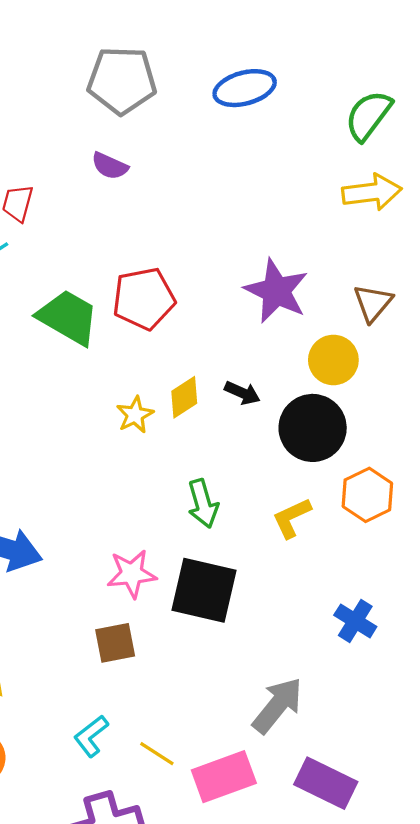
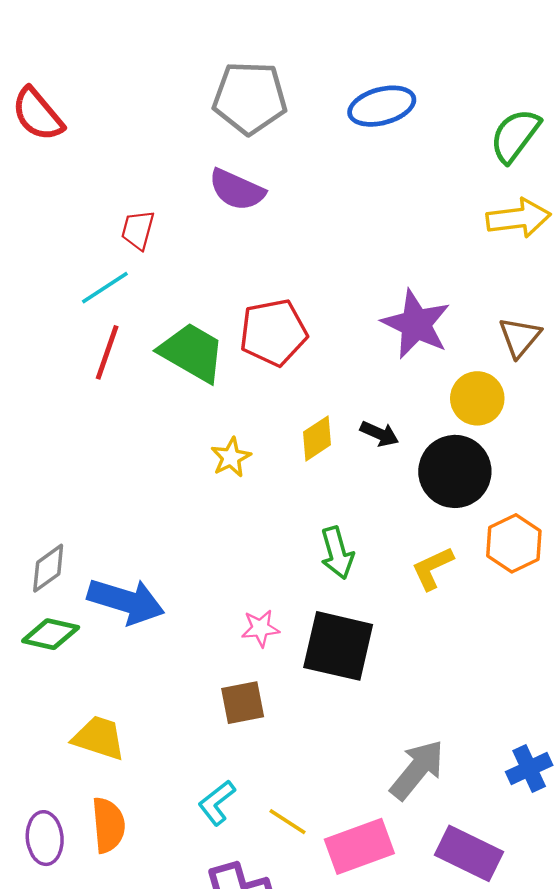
purple semicircle: (110, 166) -> (237, 190), size x1.4
yellow star: (135, 415) -> (231, 457), moved
pink star: (132, 574) -> (260, 628), size x0.7
blue cross: (355, 621) -> (529, 769), moved, turned 33

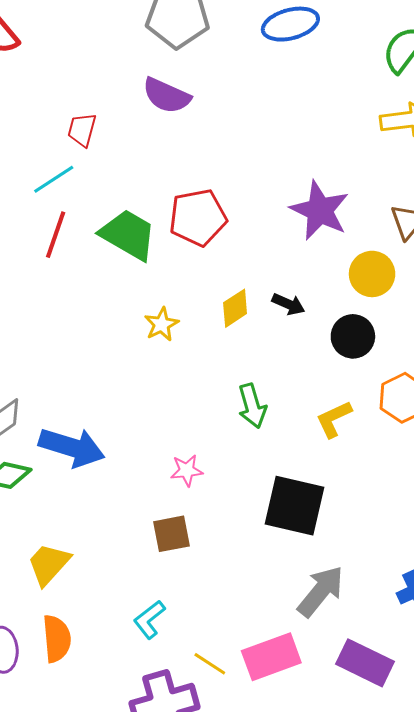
black circle: (455, 471) -> (353, 336), size x0.7
black square: (338, 646) -> (294, 506), moved
yellow trapezoid: (99, 738) -> (49, 564), turned -66
yellow line: (288, 822) -> (210, 664), moved

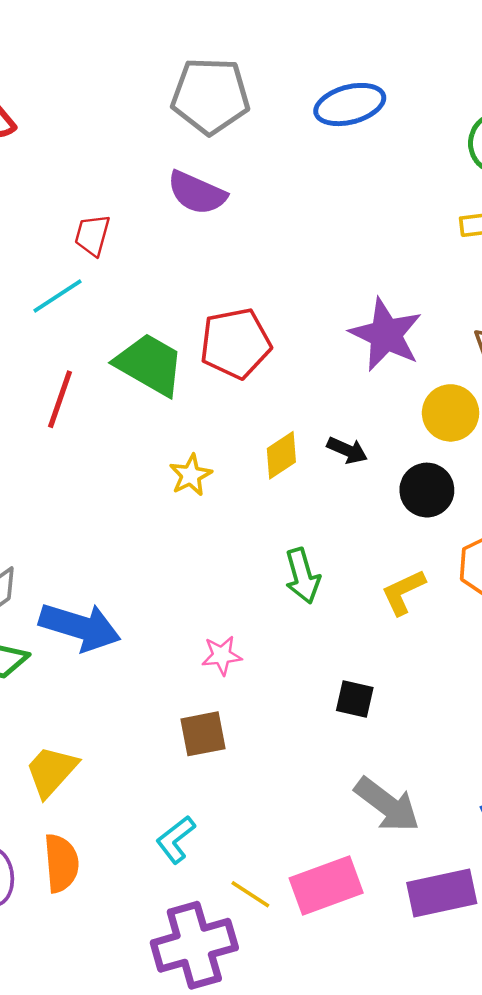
red line: (56, 235) -> (60, 399), moved
black square: (294, 506) -> (355, 699), size x0.5
gray arrow: (321, 591) -> (387, 805), turned 88
purple rectangle: (365, 663) -> (442, 893), turned -38

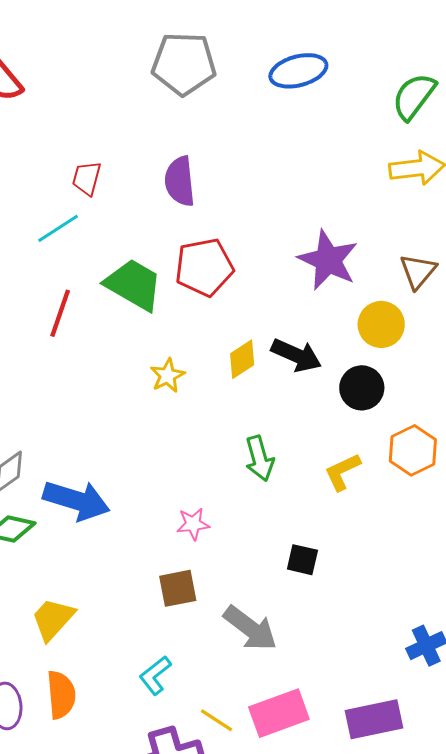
purple semicircle: (197, 193) -> (180, 181), moved, turned 60
black arrow: (347, 450) -> (296, 355), size x1.5
gray arrow: (387, 805) -> (250, 628), moved

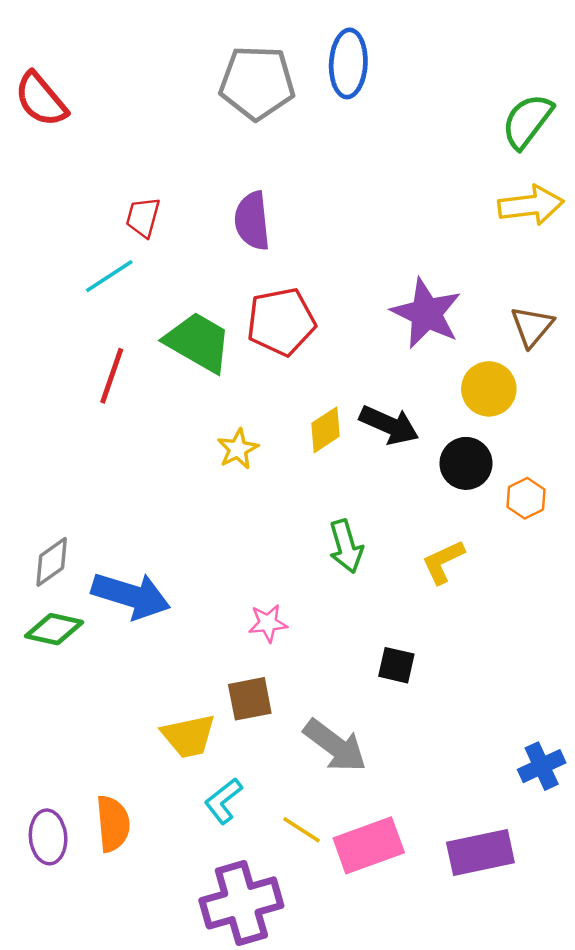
blue ellipse: (298, 71) -> (348, 63), moved, turned -72
orange hexagon: (413, 450) -> (526, 498), moved, size x0.7
yellow trapezoid: (53, 619) -> (189, 736), moved, turned -144
yellow line: (217, 720) -> (301, 830), moved

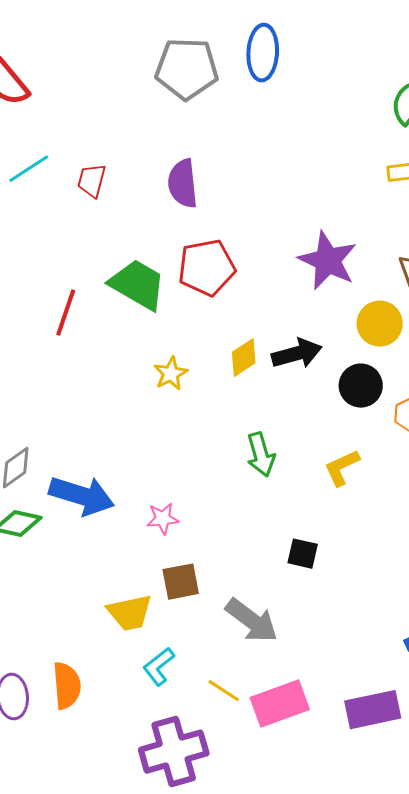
cyan line: (109, 276) -> (29, 169), moved
black arrow: (389, 425) -> (297, 354), turned -39
pink star: (268, 623) -> (163, 519), moved

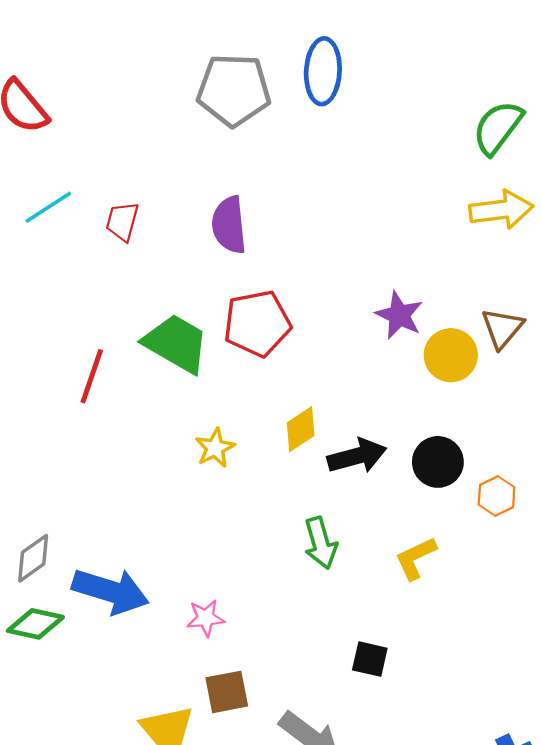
purple star: (328, 261) -> (399, 315), size x0.7
yellow circle: (380, 324) -> (451, 355), moved
black arrow: (297, 354) -> (357, 456), moved

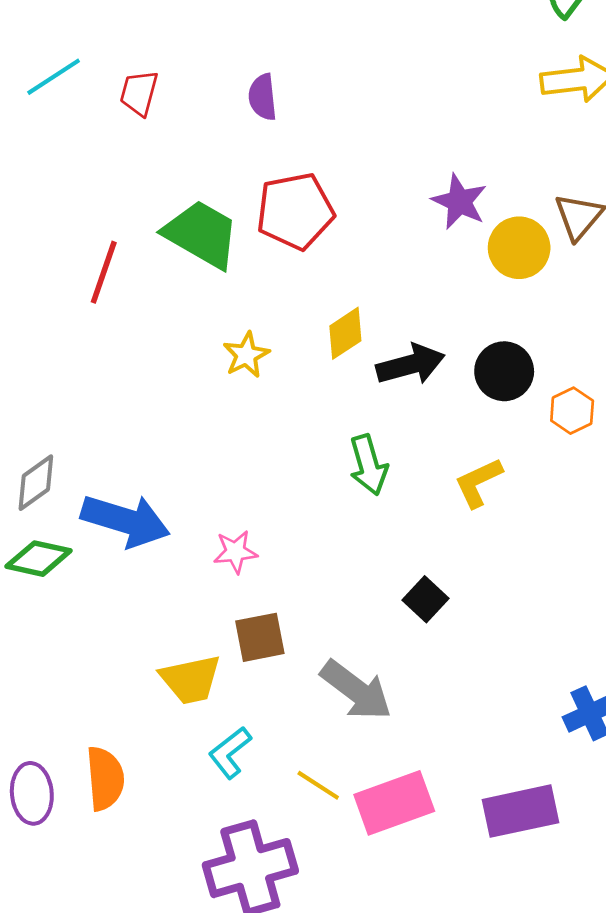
purple semicircle: (229, 225) -> (263, 97), size x0.7
black square: (370, 659) -> (425, 599), turned 30

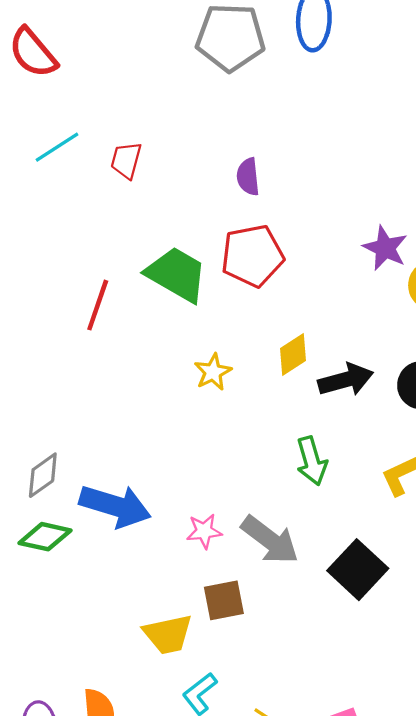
purple semicircle: (263, 97) -> (248, 177), moved
black square: (425, 599) -> (358, 570), size x1.6
gray arrow: (356, 690) -> (270, 540), moved

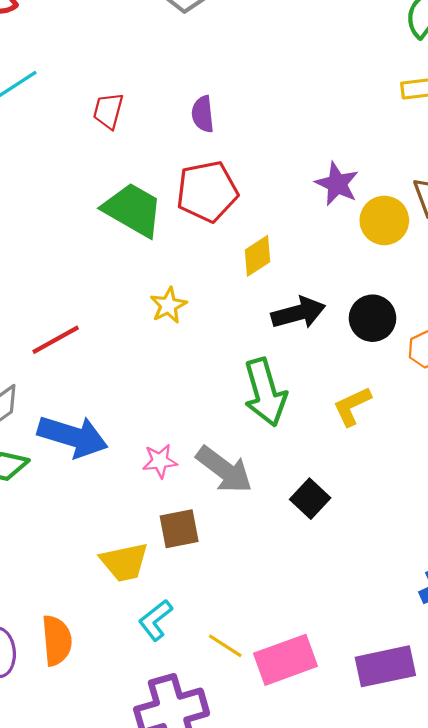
red trapezoid: (126, 160) -> (108, 111), moved
red line: (98, 305) -> (56, 340), moved, turned 42
yellow diamond: (293, 354) -> (258, 256), moved
green arrow: (312, 461) -> (265, 392), size x1.4
black square: (358, 570) -> (310, 499), size x0.7

